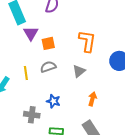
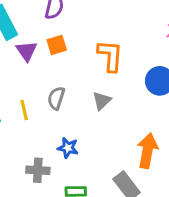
orange square: (48, 43) -> (57, 45), moved
gray semicircle: (48, 67) -> (56, 98), turned -49
orange arrow: (92, 99) -> (147, 151), moved, size x1.6

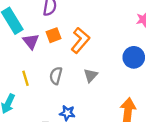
orange L-shape: (110, 56) -> (80, 40), moved, turned 40
yellow line: (24, 110) -> (25, 78), moved

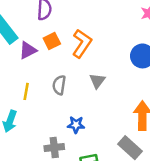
purple triangle: (31, 41) -> (28, 50), turned 48
yellow line: (25, 78) -> (26, 91), turned 32

